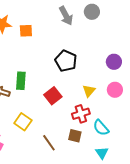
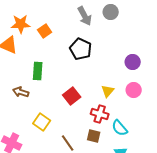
orange square: (26, 31) -> (45, 31), turned -32
black pentagon: (66, 61) -> (81, 49), moved
green rectangle: (21, 81) -> (38, 71), moved
red cross: (81, 114) -> (100, 114), turned 36

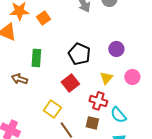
black pentagon: (81, 49) -> (79, 54), moved
purple circle: (133, 62) -> (116, 49), moved
yellow square: (42, 122) -> (52, 109), moved

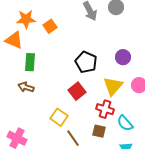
green rectangle: (36, 58) -> (30, 62), moved
yellow triangle: (106, 78) -> (113, 86), size x1.5

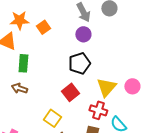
purple circle: (123, 57) -> (83, 34), moved
black pentagon: (86, 62) -> (79, 63), turned 30

